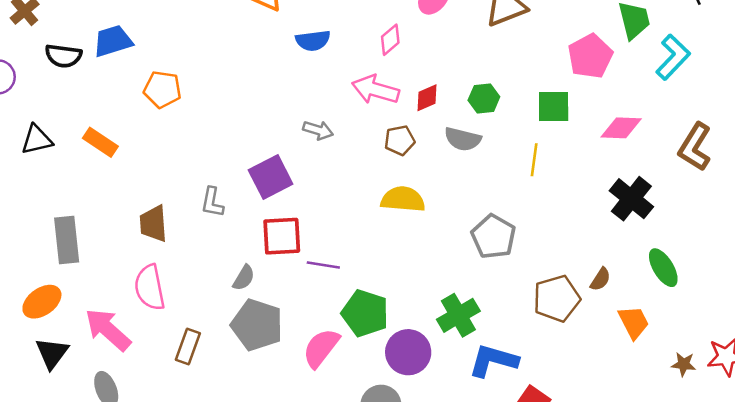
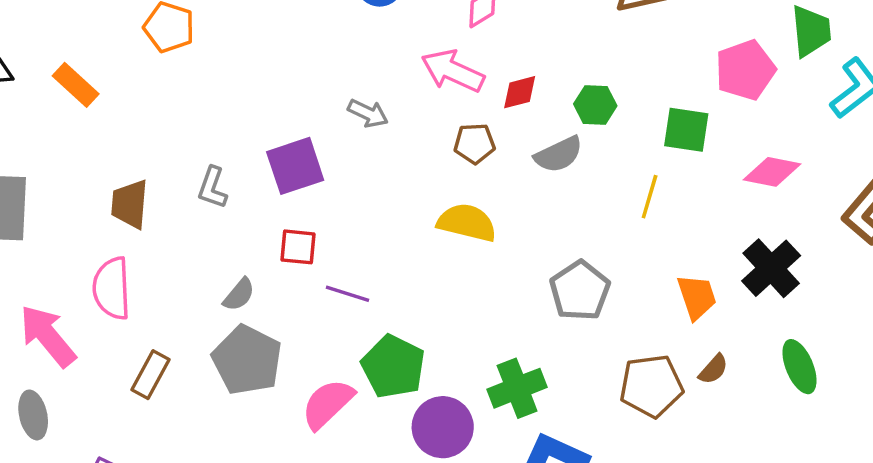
gray semicircle: (463, 139) -> (559, 155), turned -48
red square: (282, 236) -> (298, 247), size x0.7
orange trapezoid: (634, 322) -> (697, 297), moved

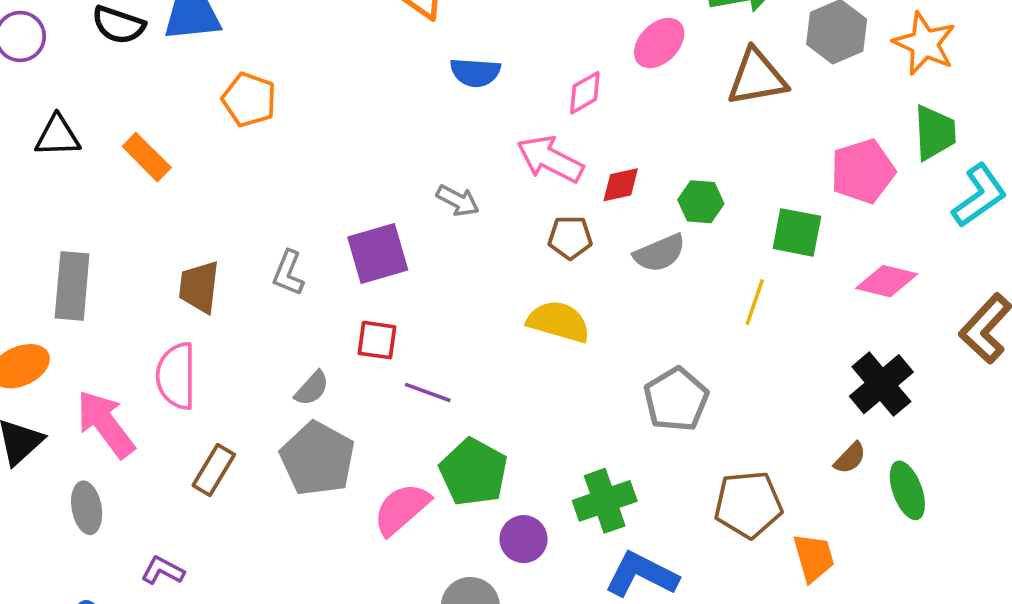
orange trapezoid: (697, 297) -> (814, 557), moved
brown semicircle: (713, 369) -> (850, 458), moved
purple circle: (443, 427) -> (524, 539), size x0.7

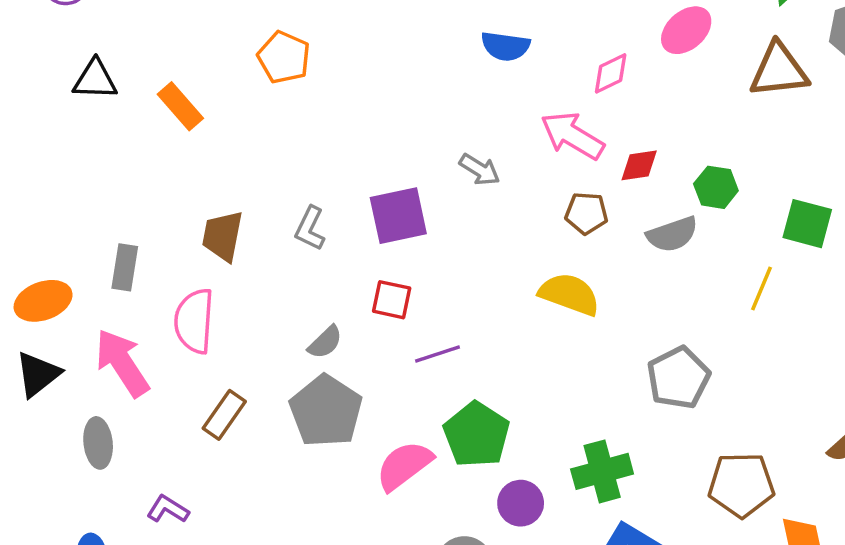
gray rectangle: (72, 286) -> (125, 267), moved, size x0.7
purple line: (428, 392) -> (438, 354), turned -42

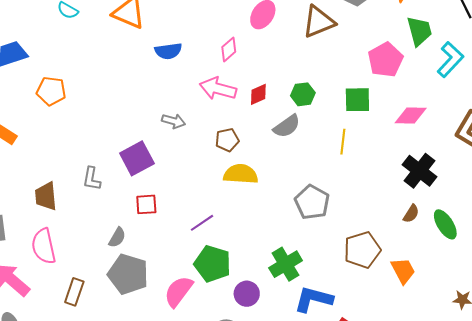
brown pentagon: (586, 213) -> (227, 140), moved
purple line: (438, 354) -> (202, 223), moved

